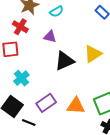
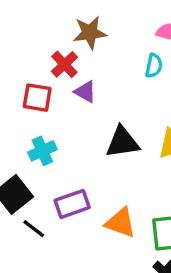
cyan semicircle: (57, 12) -> (154, 66), moved, turned -64
purple triangle: (50, 37) -> (85, 92), moved

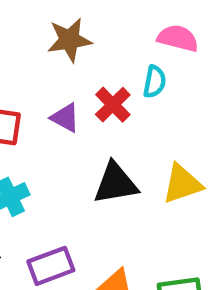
red cross: (64, 64) -> (113, 105), moved

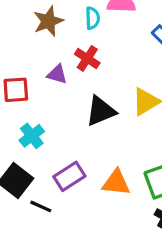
cyan semicircle: (155, 82) -> (93, 18), moved

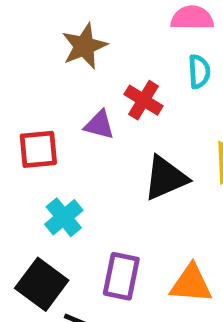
cyan semicircle: (93, 18) -> (199, 72), moved
purple rectangle: (69, 176) -> (121, 276), turned -44

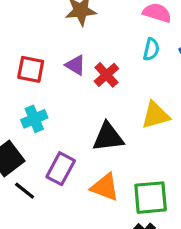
red cross: (144, 100) -> (106, 75), moved
black triangle: (165, 178) -> (108, 137), moved

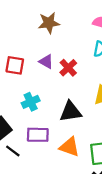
cyan cross: (34, 119) -> (31, 102), moved
purple rectangle: (61, 169) -> (38, 135), turned 65

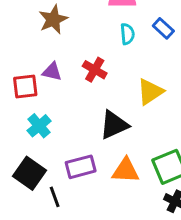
purple triangle: (46, 61) -> (52, 72), moved
cyan cross: (31, 102) -> (39, 126), moved
black line: (13, 151) -> (55, 197), turned 49

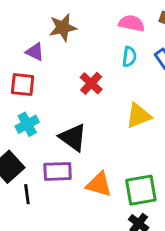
purple triangle: (52, 72) -> (35, 52), moved
black triangle: (114, 125) -> (73, 137), moved, turned 48

